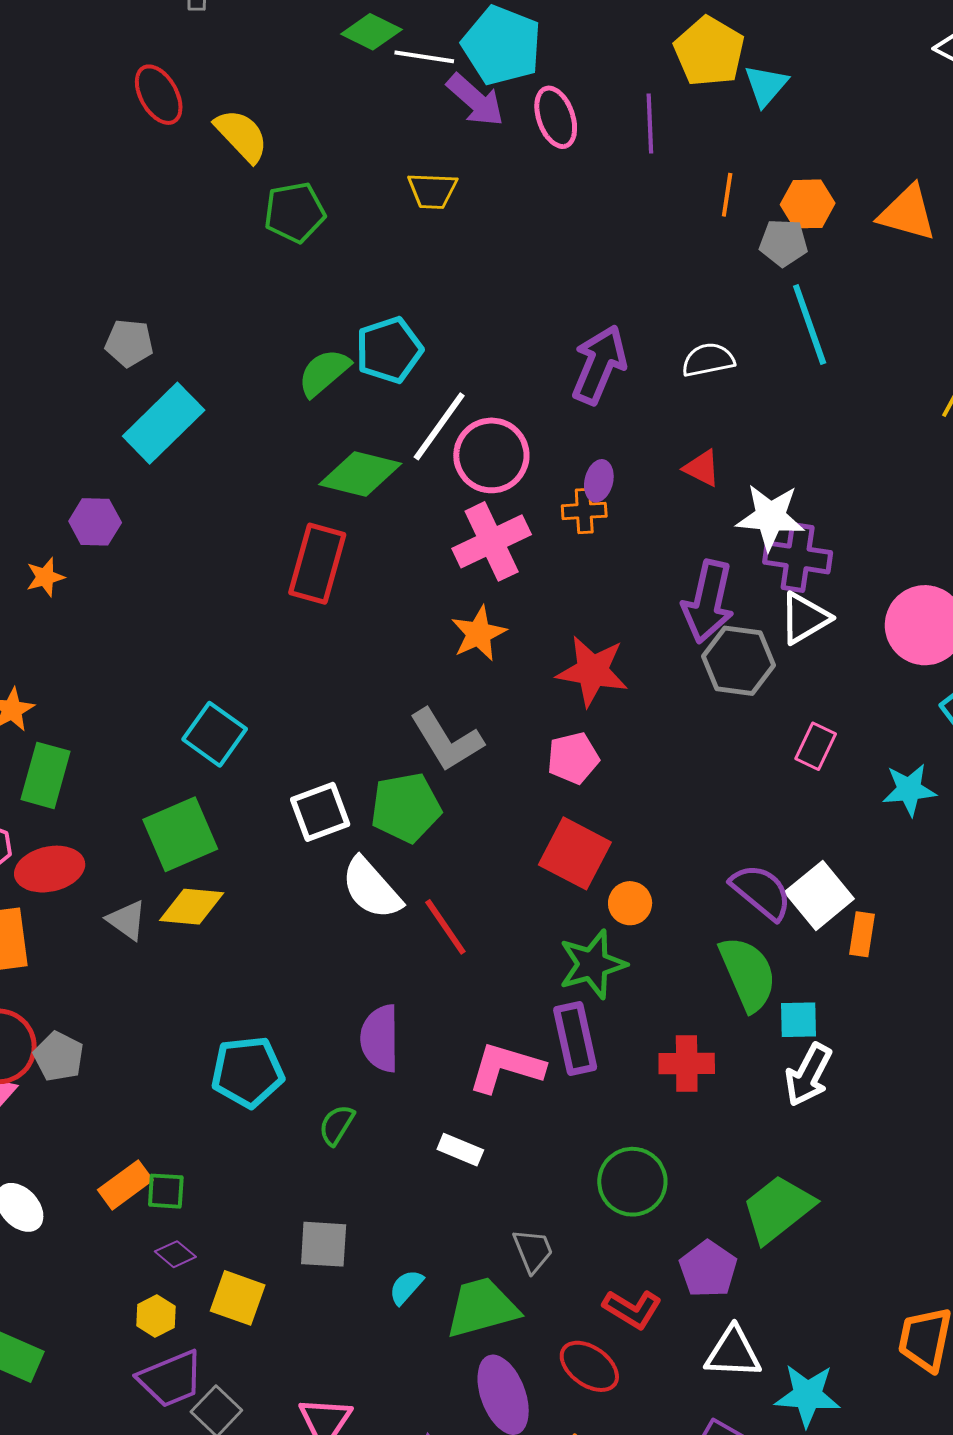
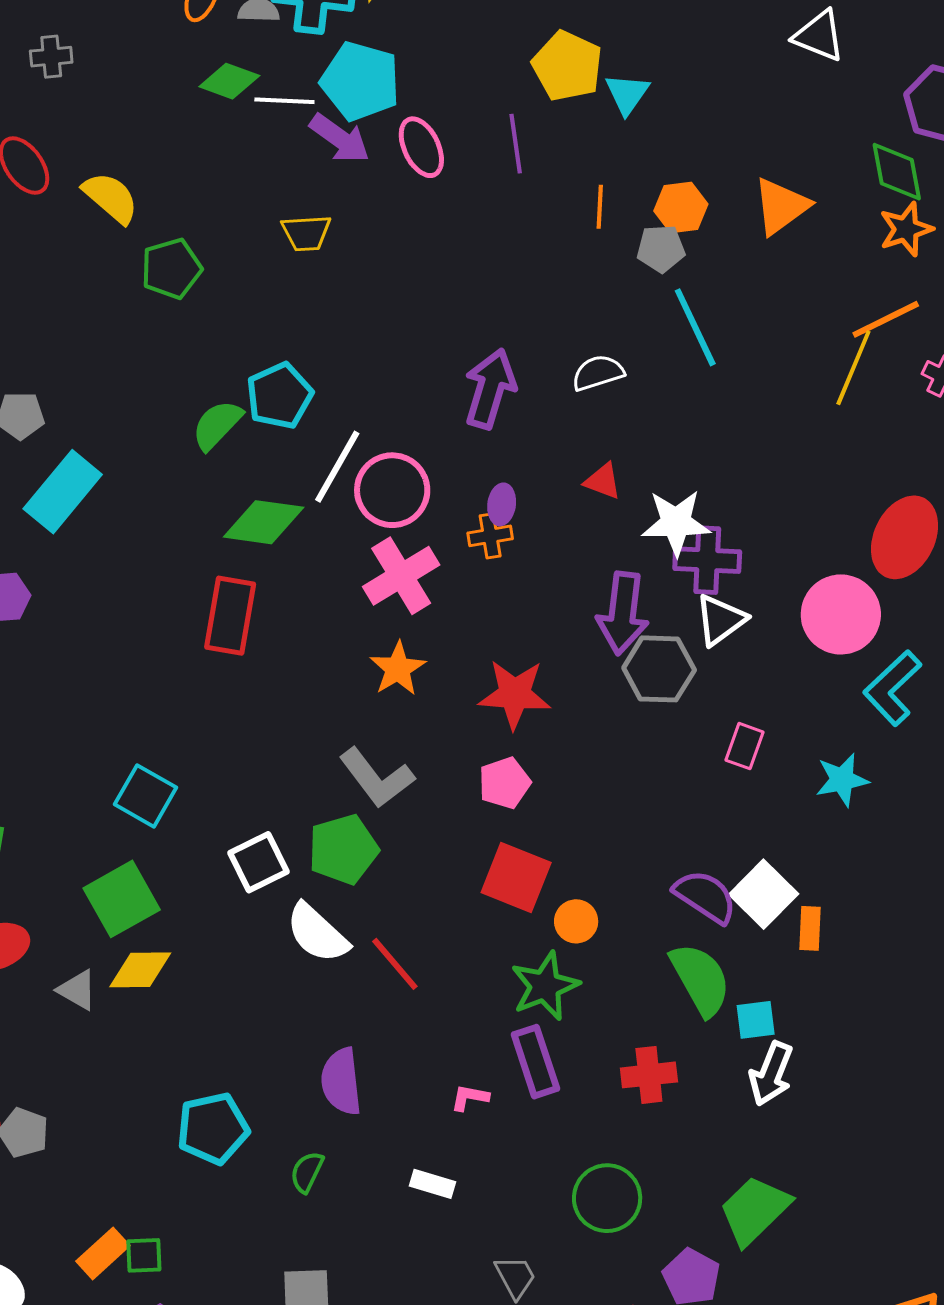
orange triangle: (907, 213) -> (781, 206), turned -46
pink L-shape: (506, 1068) -> (470, 1098), size x0.5

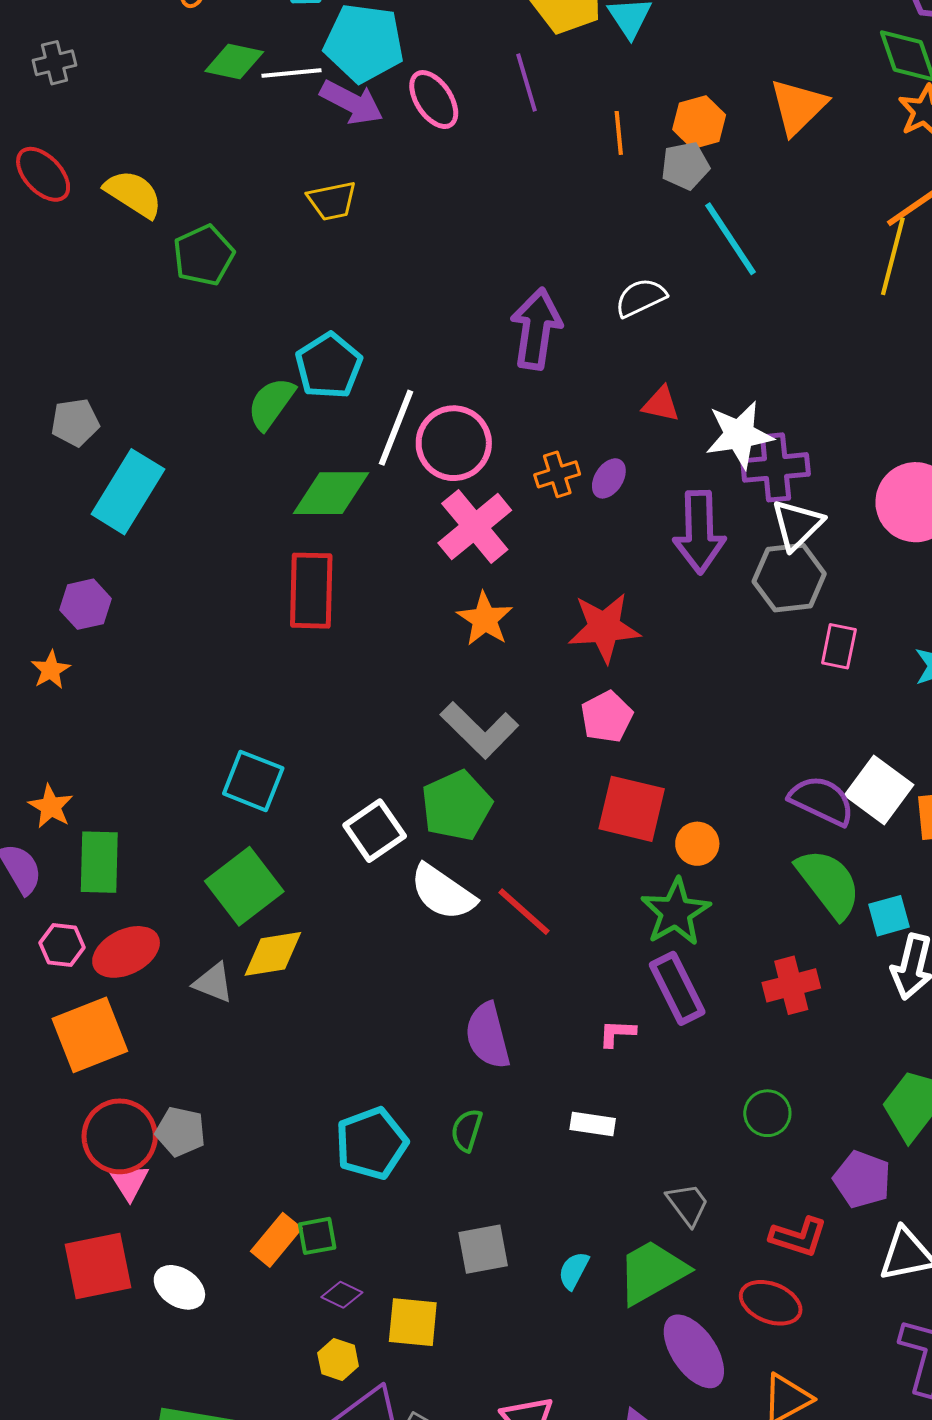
purple ellipse: (502, 504) -> (609, 478), moved, turned 33
gray hexagon: (659, 669) -> (789, 578), moved
cyan pentagon: (213, 1128) -> (371, 1143), moved
green circle: (607, 1198) -> (767, 1113), size x0.7

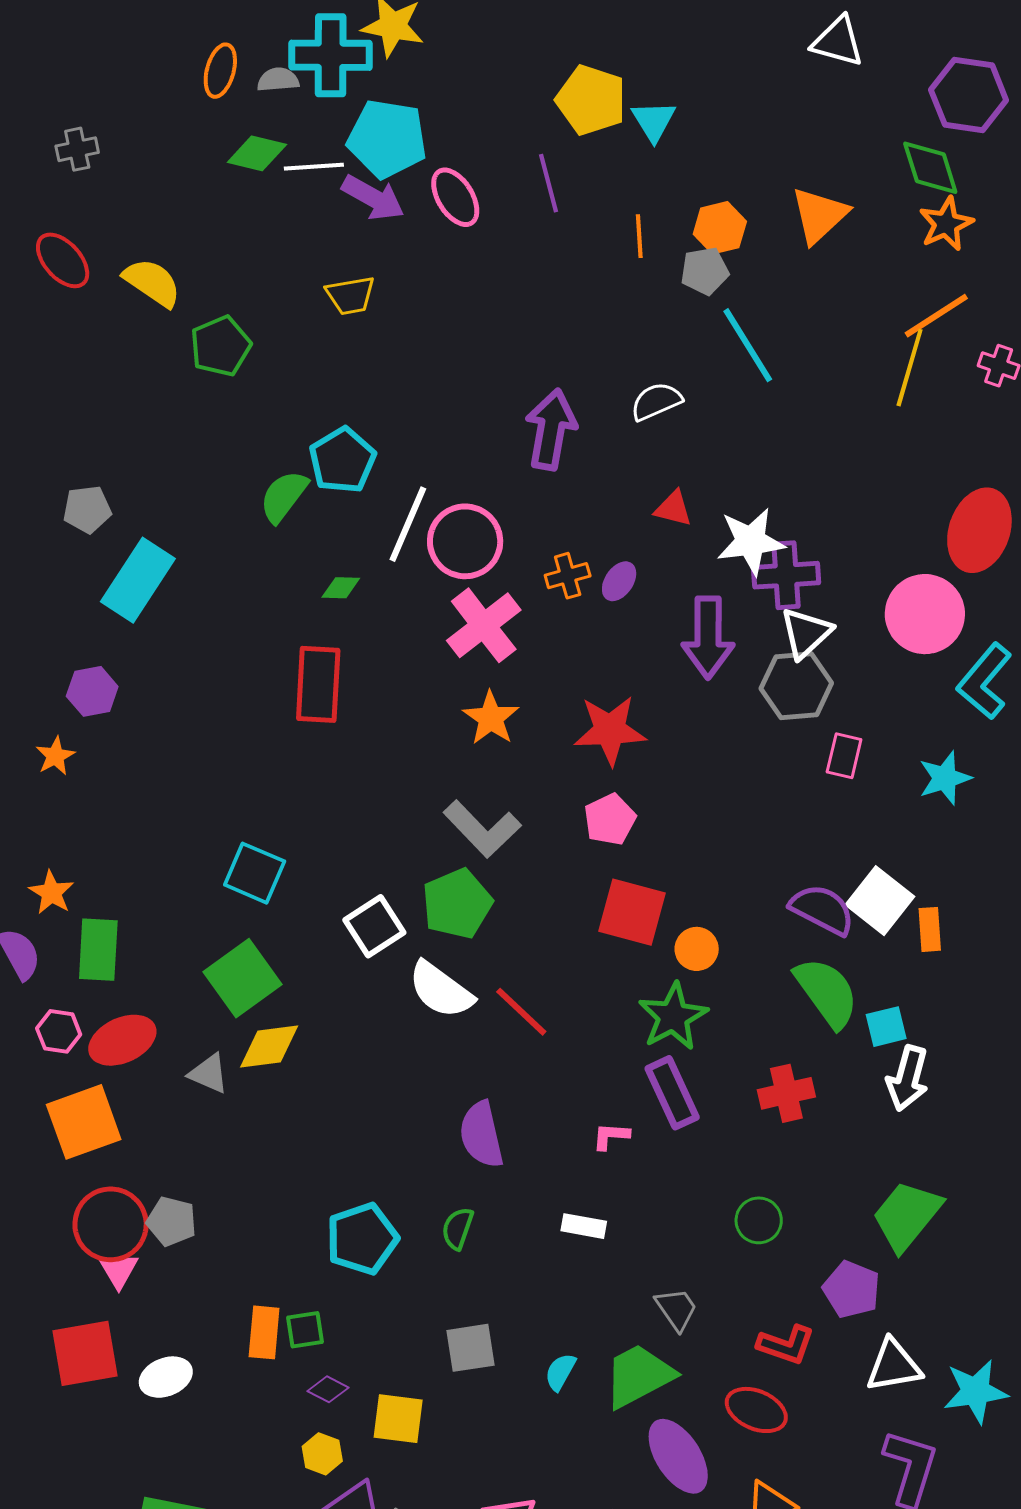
green diamond: (331, 493) -> (341, 588), size x0.5
orange rectangle: (276, 1240) -> (264, 1332), turned -36
white ellipse: (179, 1287) -> (166, 1377), turned -57

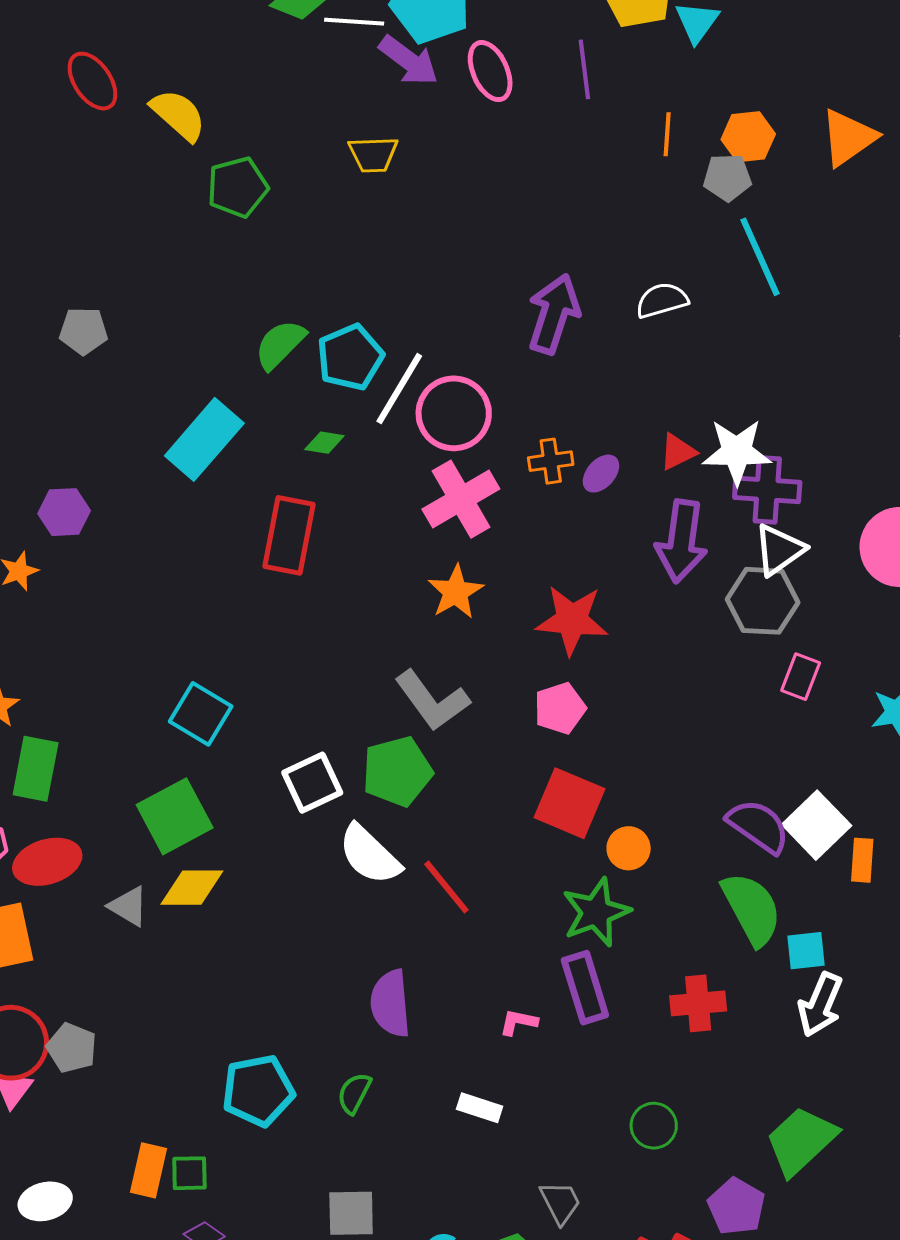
cyan pentagon: (342, 460) -> (350, 357), moved
red triangle: (673, 508) -> (678, 452), moved, turned -48
cyan rectangle: (138, 580) -> (204, 439), moved

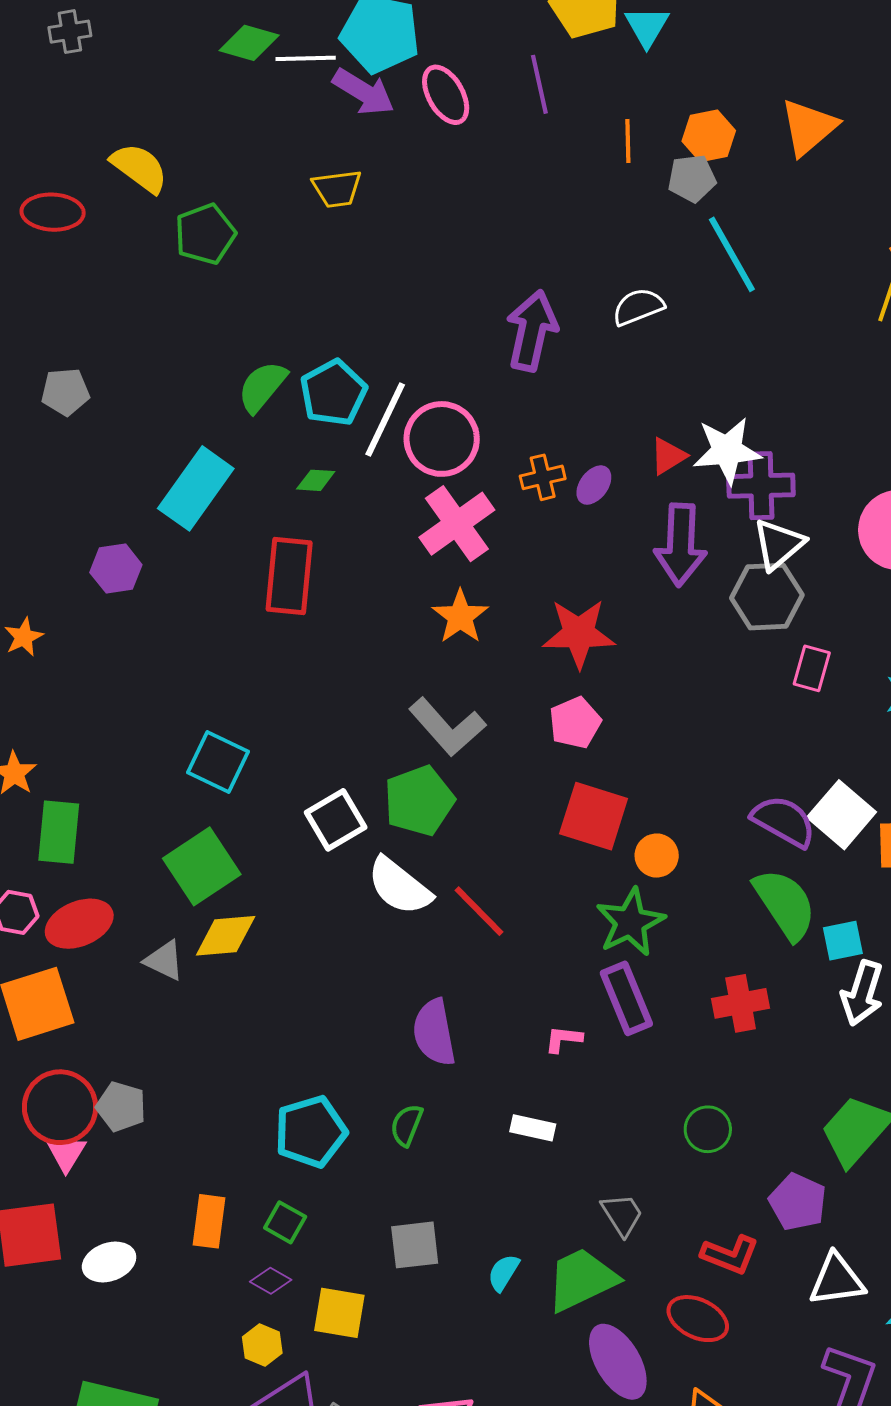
red ellipse: (92, 81) -> (53, 212), moved, turned -48
purple hexagon: (64, 512) -> (116, 569), moved
green square: (189, 1173) -> (285, 1222), moved, turned 36

